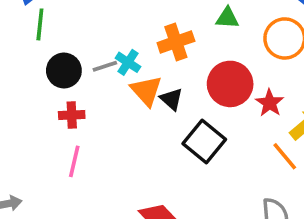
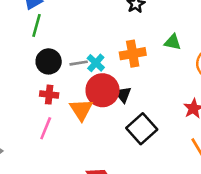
red circle: (230, 84) -> (102, 90), moved
orange triangle: (146, 91) -> (81, 110), moved

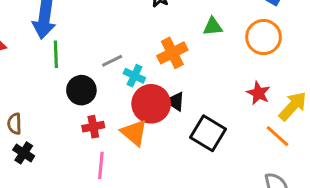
gray line: (79, 63) -> (112, 61), moved

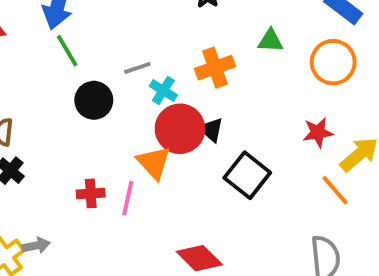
green line: (56, 54) -> (67, 51), turned -36
red star: (258, 93) -> (318, 132), turned 30
red cross: (93, 127) -> (91, 193), moved
pink line: (101, 165) -> (128, 198), moved

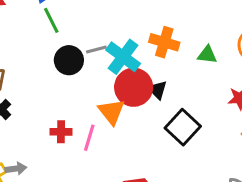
green triangle: (270, 41) -> (207, 55), moved
gray line: (137, 68) -> (96, 49), moved
orange cross: (215, 68) -> (164, 42), turned 32
cyan cross: (163, 90) -> (123, 57), size x1.6

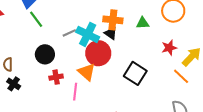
black circle: (69, 60) -> (45, 54), moved
black triangle: (158, 90) -> (111, 33), moved
red cross: (61, 132) -> (56, 77), moved

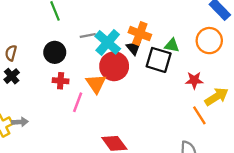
black square: (135, 73) -> (159, 60), moved, turned -30

